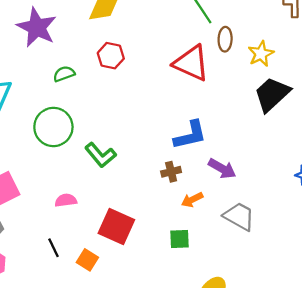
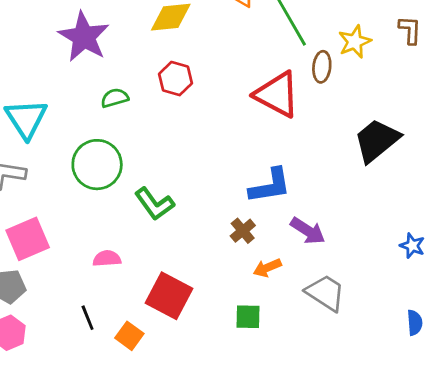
yellow star: (261, 54) -> (355, 42), moved
brown cross: (171, 172) -> (243, 231), turned -30

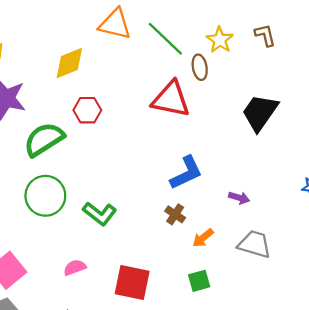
brown L-shape: (410, 30) -> (265, 35), moved
green semicircle: (115, 98) -> (44, 139), size x1.8
purple arrow: (308, 231) -> (239, 198), moved, size x0.7

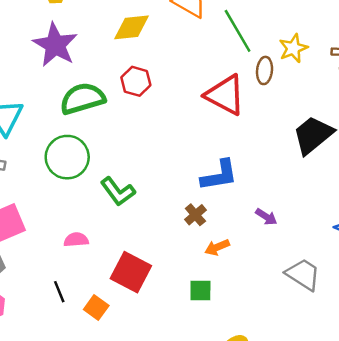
gray trapezoid: (255, 244) -> (303, 274), moved

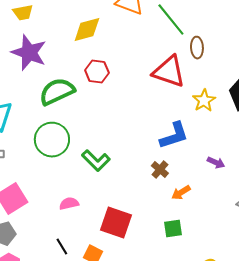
yellow star: (293, 48) -> (204, 101), moved

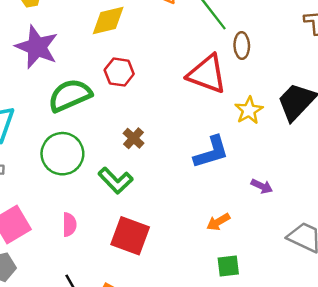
brown cross: (160, 170) -> (134, 138), moved
pink semicircle: (69, 204) -> (69, 225), moved, turned 102
red square: (116, 223) -> (130, 236), moved
green square: (173, 229) -> (228, 266), moved

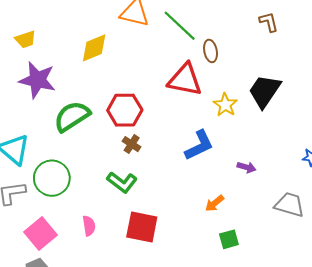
red hexagon: (119, 72) -> (125, 110), moved, size x1.4
green circle: (62, 154) -> (52, 178), moved

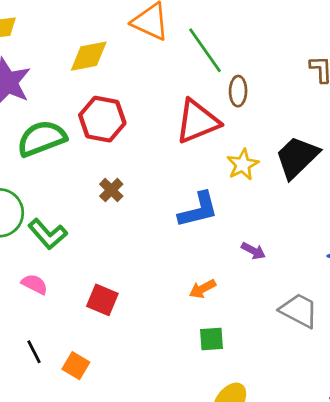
red triangle: (185, 80) -> (197, 121), turned -45
red hexagon: (125, 110) -> (102, 119), moved
green L-shape: (122, 182) -> (48, 234), moved
pink semicircle: (89, 226) -> (35, 284), turned -66
red square: (142, 227) -> (102, 300), size x0.7

